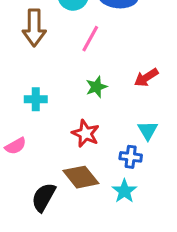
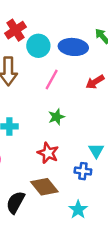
red arrow: (146, 78) -> (95, 82), moved
cyan star: (124, 191) -> (78, 210), moved

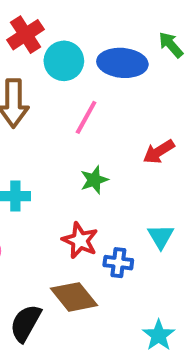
red arrow: (95, 82) -> (159, 152), moved
blue cross: (83, 171) -> (118, 263), moved
cyan star: (78, 210) -> (159, 335), moved

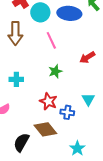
pink line: (86, 117) -> (51, 40), turned -54
cyan star: (159, 335) -> (77, 148), moved

